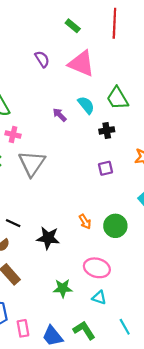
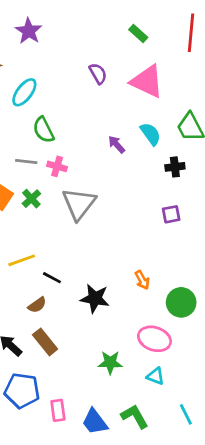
green circle: (115, 226) -> (181, 302), moved

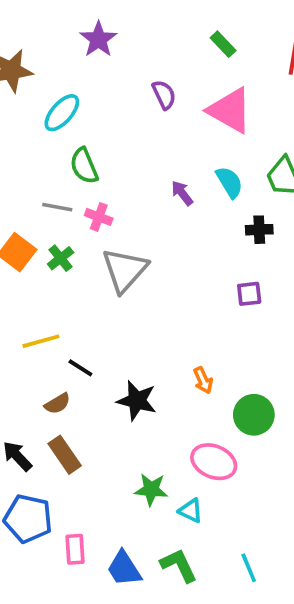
purple star: (29, 31) -> (98, 39), moved
cyan triangle: (156, 376) -> (191, 511), moved

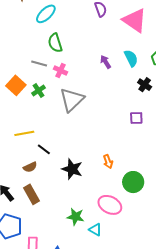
black cross: (259, 230) -> (145, 85), turned 32

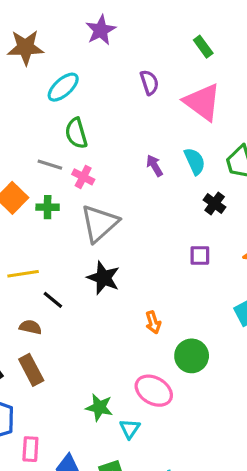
green cross: (39, 91) -> (48, 207), turned 32
brown semicircle: (30, 167) -> (30, 327), turned -144
black star: (72, 169) -> (103, 278), moved
cyan triangle: (95, 230) -> (130, 429), turned 32

